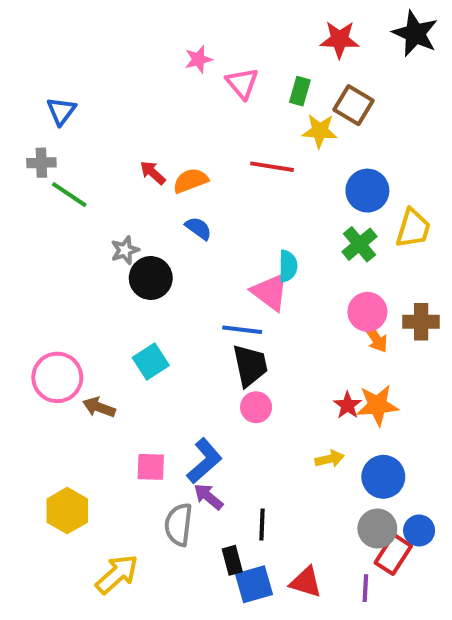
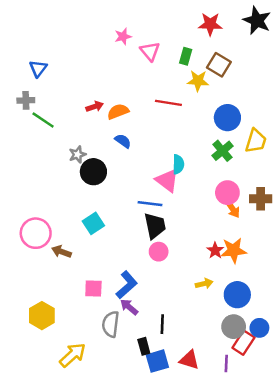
red arrow: (153, 173) -> (95, 107), turned 119

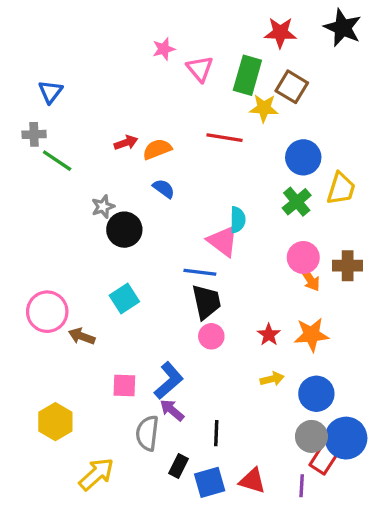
green rectangle: (186, 56) -> (247, 75), size x1.6
red star: (215, 250) -> (269, 335), moved
blue circle: (259, 328) -> (346, 438), size x1.6
black rectangle: (144, 346) -> (179, 466), moved, turned 42

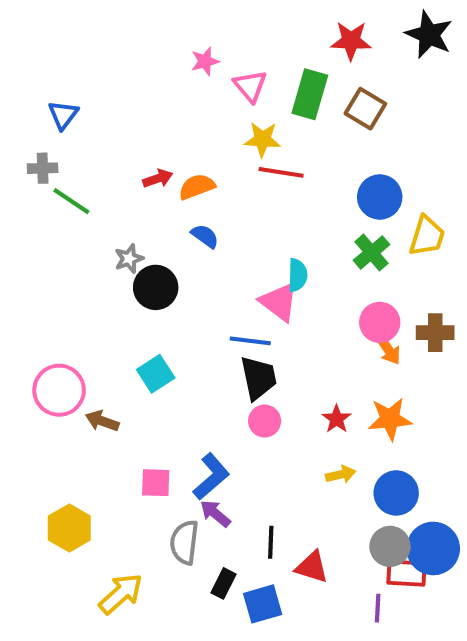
yellow star: (264, 108) -> (263, 139), moved
red rectangle: (325, 458) -> (406, 573), turned 60
red triangle: (252, 481) -> (312, 567), moved

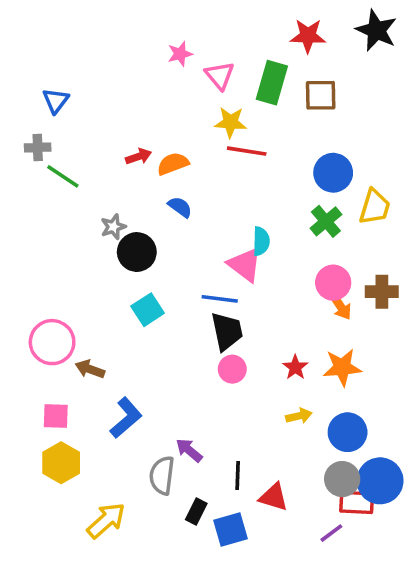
brown square: (365, 109) -> (321, 95), turned -32
cyan square: (156, 374) -> (148, 310), moved
blue L-shape: (211, 477) -> (126, 418), moved
pink square: (156, 483) -> (56, 416), moved
purple line: (378, 608) -> (331, 533), turned 50

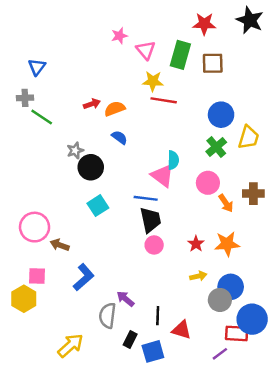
pink circle: (333, 283) -> (208, 183), moved
yellow hexagon: (61, 463) -> (24, 299), moved
gray circle: (342, 479) -> (220, 300), moved

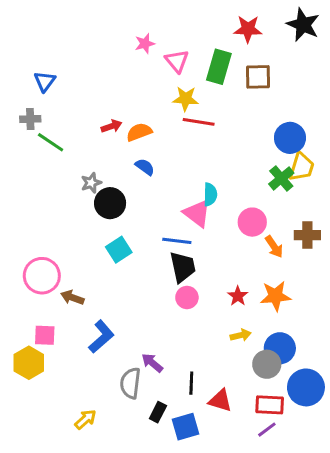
blue circle: (221, 115) -> (290, 138), moved
green cross: (216, 147) -> (281, 178), moved
red rectangle: (237, 333) -> (270, 405), moved
yellow arrow: (70, 345) -> (85, 419), size x0.7

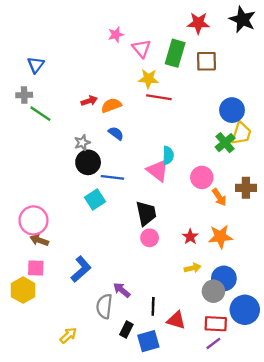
gray star: (91, 183) -> (82, 143), moved
blue line: (177, 241) -> (112, 177), moved
brown arrow: (72, 297) -> (39, 240), moved

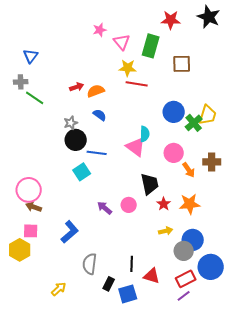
brown square: (206, 61) -> (182, 64), moved
blue circle: (232, 110) -> (174, 112), moved
black trapezoid: (146, 213) -> (150, 184), moved
purple arrow: (122, 290) -> (105, 208), moved
red rectangle: (216, 324) -> (186, 279), turned -30

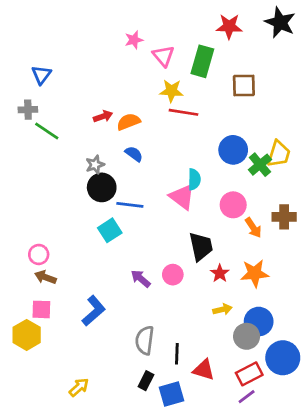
pink circle: (29, 190) -> (39, 254), size x0.6
gray semicircle: (90, 264) -> (145, 340), moved

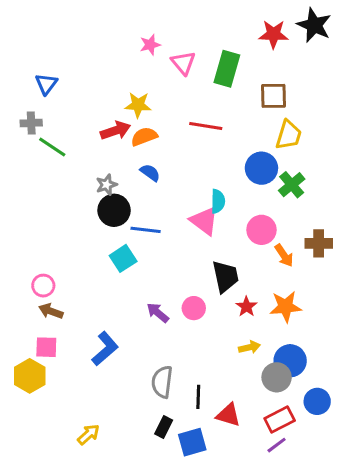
red star: (229, 26) -> (274, 34), moved
yellow star: (171, 91) -> (138, 105), moved
red arrow: (103, 116) -> (116, 131), size x1.4
yellow trapezoid: (279, 154) -> (289, 135), moved
blue circle: (283, 358) -> (317, 401), size x0.7

